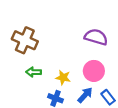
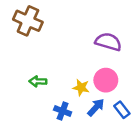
brown cross: (25, 40) -> (28, 21), moved
yellow star: (63, 78) -> (81, 88), moved

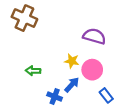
yellow star: (81, 88) -> (72, 61), moved
blue arrow: (96, 107) -> (72, 85), moved

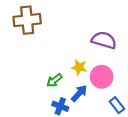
brown cross: (24, 18) -> (27, 20), turned -30
green arrow: (33, 71) -> (54, 80), moved, turned -40

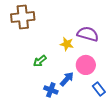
yellow star: (79, 67) -> (67, 44), moved
green arrow: (54, 80) -> (40, 61), moved

